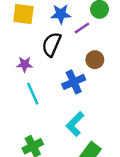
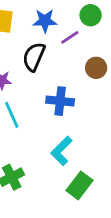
brown circle: (95, 60) -> (96, 68), moved
blue cross: (74, 82) -> (60, 101), turned 30

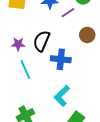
black semicircle: (34, 57) -> (42, 41), moved

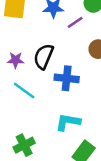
cyan line: (25, 69) -> (24, 90), turned -30
cyan L-shape: (62, 96) -> (68, 122), turned 55

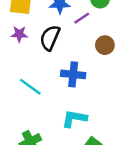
black semicircle: (44, 56) -> (50, 38), moved
purple star: (16, 60) -> (19, 34), moved

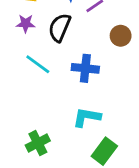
cyan line: (30, 87) -> (38, 64), moved

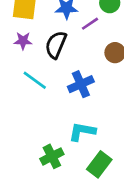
blue cross: (85, 68) -> (81, 84), turned -30
green cross: (38, 143) -> (52, 156), moved

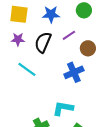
purple line: (90, 24) -> (69, 35), moved
blue cross: (81, 84) -> (74, 72), moved

